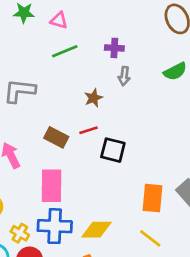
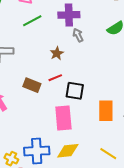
purple cross: (114, 48) -> (69, 15), size x1.5
gray arrow: (124, 76) -> (78, 35), turned 152
pink rectangle: (52, 186) -> (63, 118), moved
orange rectangle: (152, 198) -> (106, 111), moved

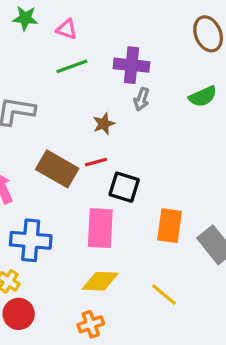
gray arrow: (78, 35) -> (142, 99), turned -144
brown rectangle: (32, 85) -> (57, 169), size x1.4
blue cross: (37, 151) -> (31, 240), moved

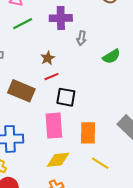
green semicircle: (203, 96) -> (111, 56), moved
gray arrow: (142, 99) -> (82, 38), moved
red line: (96, 162) -> (51, 77), moved
orange rectangle: (170, 226) -> (88, 133), moved

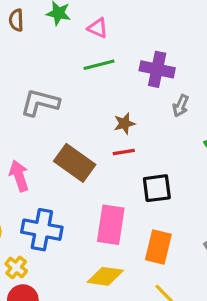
black square: (66, 97) -> (157, 188), moved, turned -30

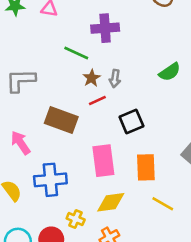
green line: (99, 65) -> (76, 53), moved, turned 55
gray arrow: (181, 106) -> (115, 79), moved
yellow cross: (16, 267) -> (76, 219), moved

